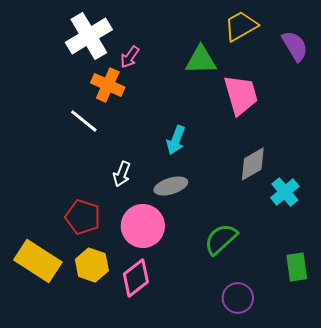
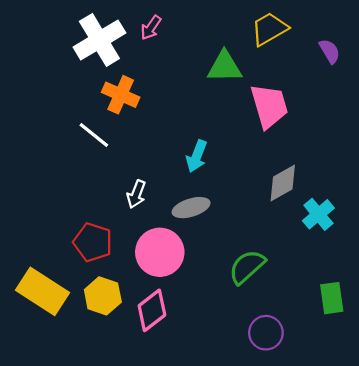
purple semicircle: (295, 46) -> (330, 51), size x0.7
pink arrow: (130, 57) -> (151, 28), moved

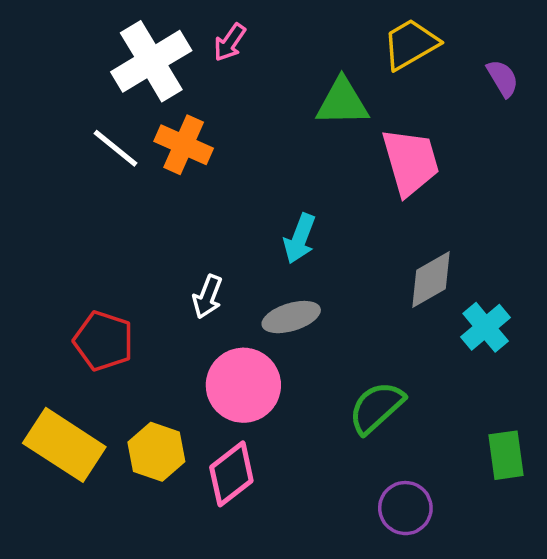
white line: (94, 135) -> (115, 148), moved
red pentagon: (93, 242) -> (104, 341), moved

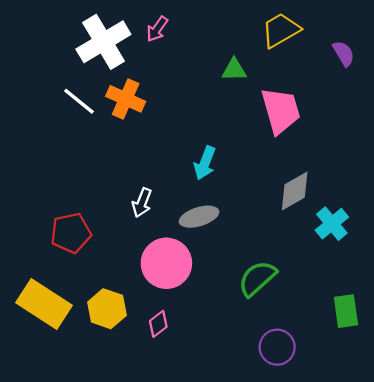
green triangle: (342, 102) -> (234, 70), size x0.7
red pentagon: (104, 341) -> (71, 233), turned -30
pink diamond: (231, 474) -> (158, 324), size x0.6

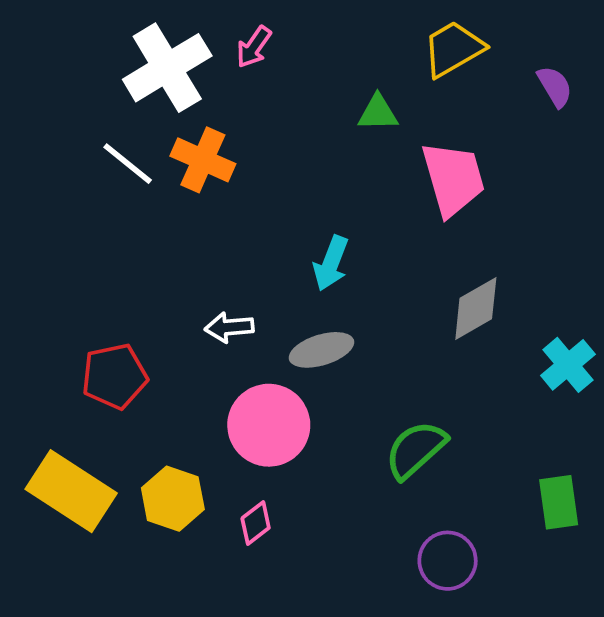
white arrow: (142, 203) -> (229, 327), turned 64
cyan cross: (332, 224) -> (568, 365), moved

